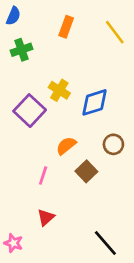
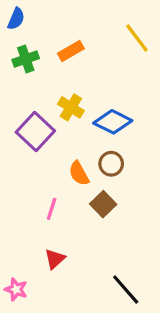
orange rectangle: (66, 27) -> (71, 51), moved, turned 40
blue diamond: (94, 102) -> (113, 122), turned 44
brown circle: (113, 144) -> (111, 164), moved
orange semicircle: (66, 146) -> (79, 173), turned -80

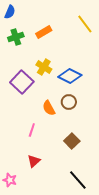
brown square: (103, 204) -> (72, 141), moved

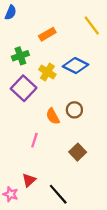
green cross: (16, 37) -> (20, 56), moved
blue diamond: (70, 76) -> (75, 66), moved
red triangle: (34, 161) -> (29, 180), moved
black line: (78, 180) -> (58, 194), moved

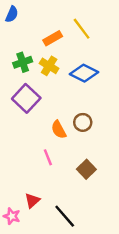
yellow line: (92, 26) -> (82, 29), moved
yellow cross: (47, 72) -> (49, 66), moved
pink line: (34, 140) -> (48, 157), moved, turned -40

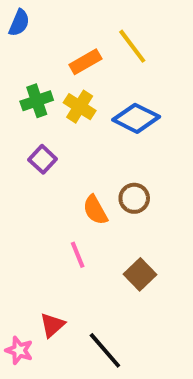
purple square: (26, 98) -> (43, 159), size x0.6

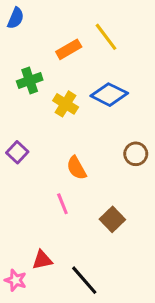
yellow cross: (80, 107) -> (66, 104), moved
purple square: (43, 159) -> (17, 152), moved
brown circle: (134, 198) -> (136, 154), moved
red triangle: (52, 325) -> (42, 260), turned 30

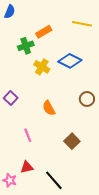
yellow line: (106, 37) -> (82, 24), moved, turned -42
green cross: (30, 81) -> (26, 46), moved
pink line: (62, 204) -> (28, 135), moved

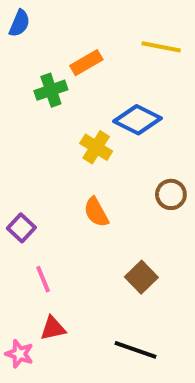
yellow cross: (42, 67) -> (96, 147), moved
purple square: (11, 98) -> (21, 228), moved
pink line: (28, 135) -> (43, 279), moved
black line: (54, 180) -> (136, 350), moved, turned -30

